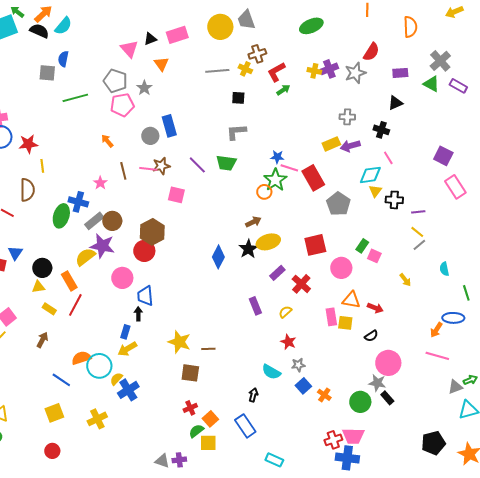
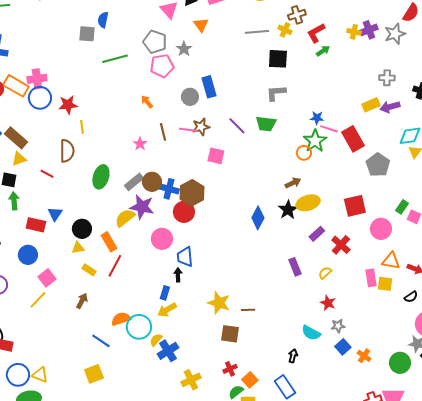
black square: (238, 98) -> (278, 59), size x1.5
blue cross: (78, 202) -> (169, 189), moved
yellow cross: (97, 419) -> (191, 380), moved

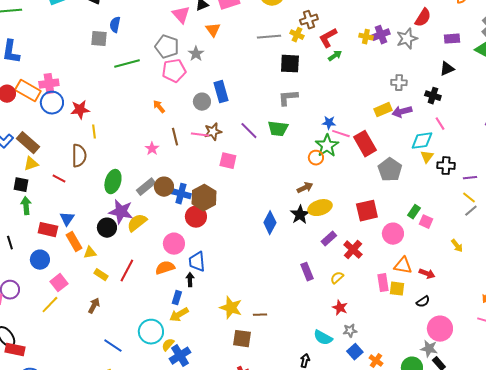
purple star: (142, 207) -> (121, 212), moved
black circle: (82, 229) -> (107, 228), moved
orange rectangle: (109, 242) -> (74, 242), moved
orange semicircle: (121, 319) -> (165, 268), moved

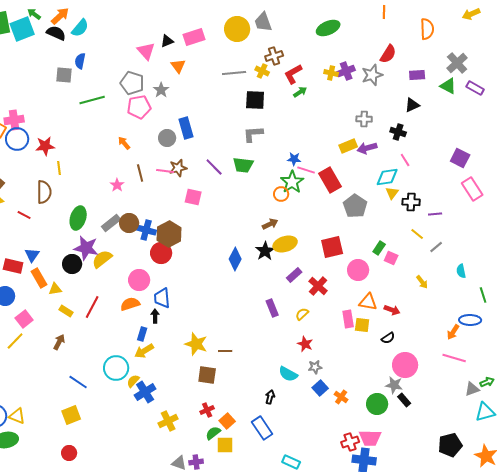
yellow line: (469, 198) -> (417, 234), moved

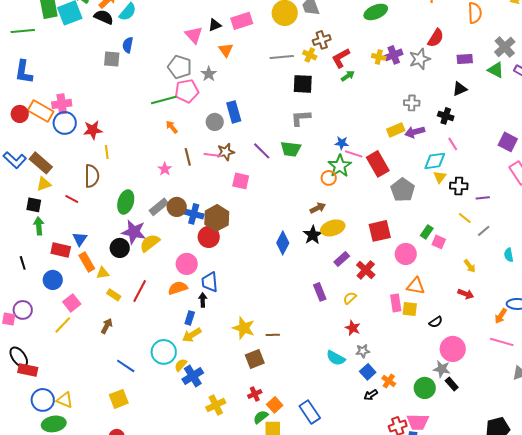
green line: (92, 100) -> (164, 100), moved
red arrow: (392, 310) -> (466, 294), moved
brown square: (207, 375) -> (255, 359), turned -30
black arrow: (270, 397) -> (371, 395), moved, turned -136

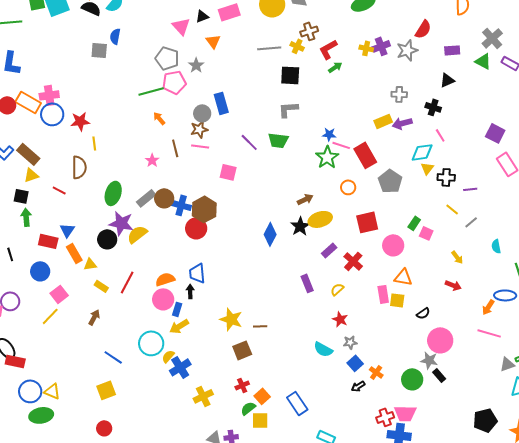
brown star: (226, 152) -> (199, 129), moved
orange circle: (329, 178) -> (348, 187), moved
pink circle: (187, 264) -> (163, 299), moved

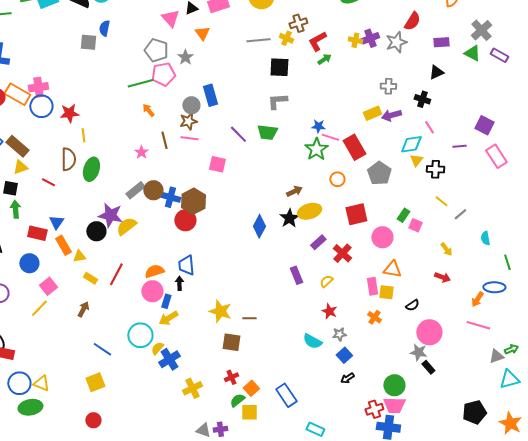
purple line: (470, 189) -> (459, 146), moved
green ellipse: (113, 193) -> (91, 169), moved
brown square: (242, 350) -> (231, 342), turned 30
orange cross: (376, 372) -> (374, 317), moved
green circle: (412, 379) -> (394, 385), moved

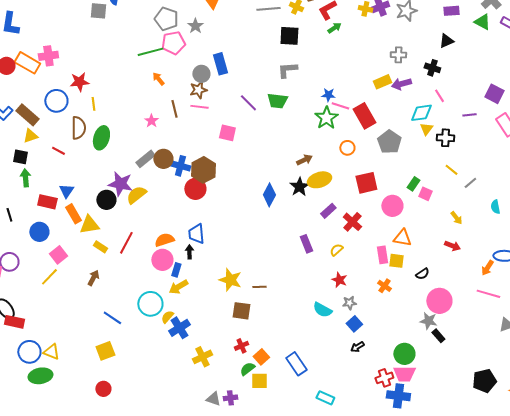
blue circle: (41, 106) -> (56, 101), moved
yellow triangle: (79, 256) -> (89, 225), size x1.5

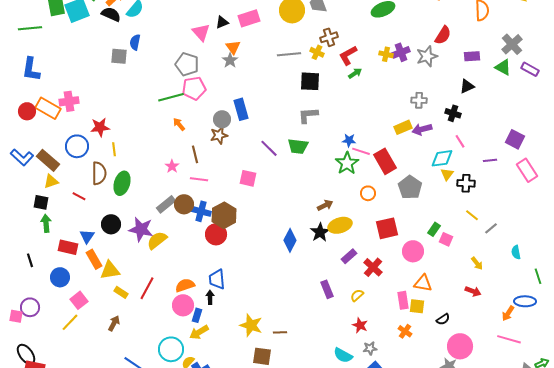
gray star: (195, 26) -> (230, 60), moved
pink line: (199, 107) -> (199, 179), moved
black circle: (106, 200) -> (111, 224), moved

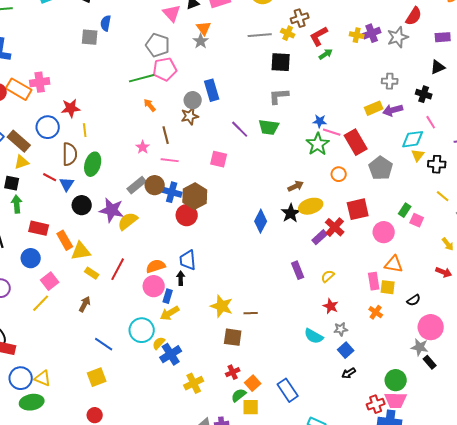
blue triangle: (87, 236) -> (67, 184), moved
red cross: (373, 267) -> (335, 227), moved

